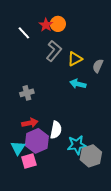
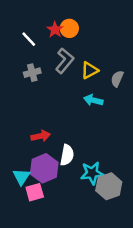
gray cross: (27, 93) -> (32, 73), moved
red arrow: (30, 123) -> (41, 136), moved

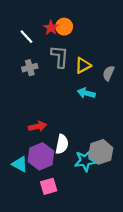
gray L-shape: (65, 61) -> (60, 57), turned -35
cyan triangle: (22, 177) -> (20, 164), turned -35
gray hexagon: (109, 186) -> (101, 152), moved
pink square: (35, 192) -> (49, 186), moved

